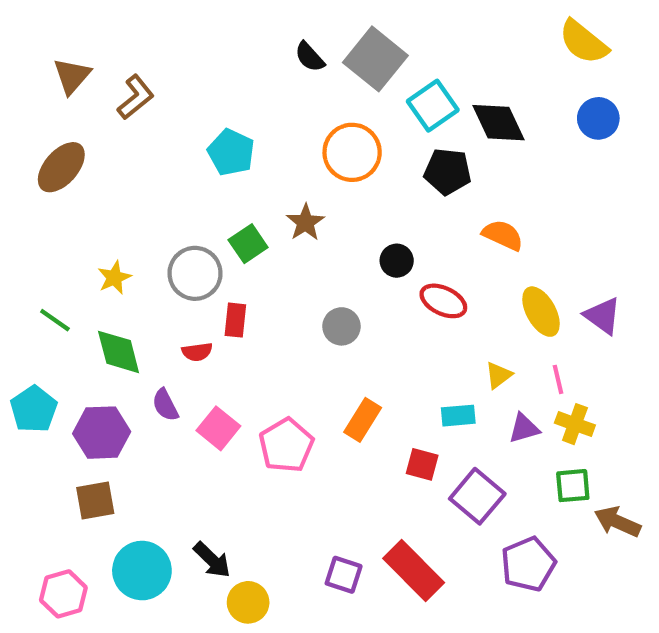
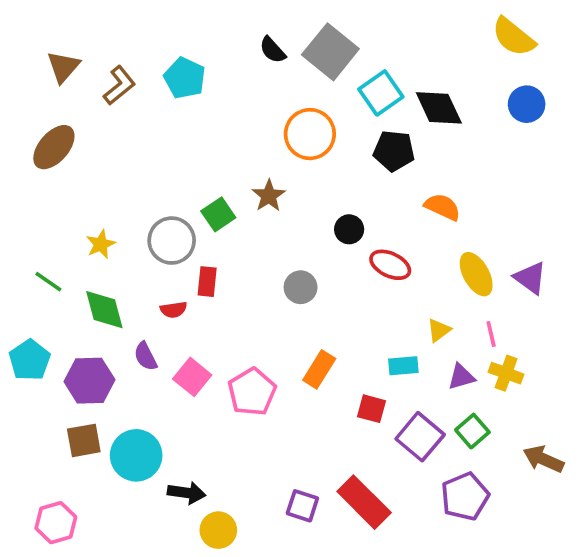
cyan pentagon: (231, 152) -> (185, 78), moved
green square: (573, 486) -> (472, 431), moved, turned -36
black arrow: (212, 560) -> (187, 493), turned -36
cyan circle: (142, 571) -> (136, 455), moved

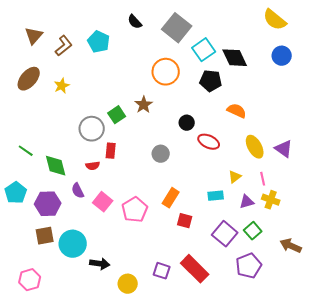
black semicircle: (273, 50) -> (135, 22), moved
yellow star: (101, 244) -> (62, 86), moved
red square: (372, 409) -> (185, 221), moved
yellow circle: (218, 530) -> (128, 284), moved

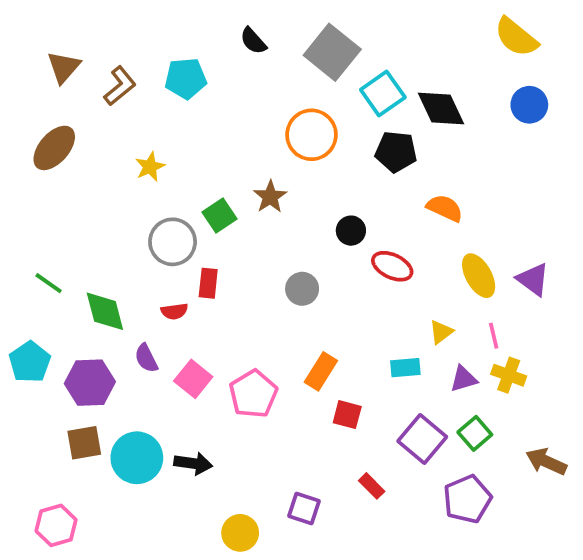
cyan pentagon: (99, 42) -> (186, 78), turned -30
yellow star: (62, 86) -> (150, 167), moved
black arrow: (100, 264) -> (193, 463), moved
red rectangle: (195, 269) -> (372, 486), moved, size x0.5

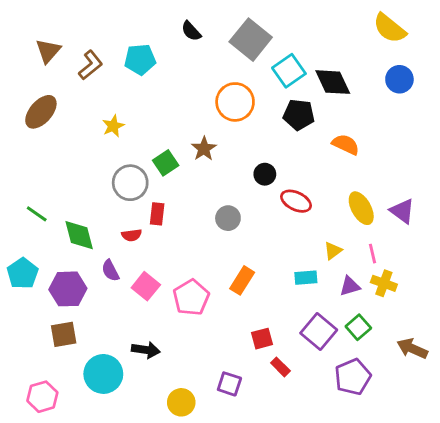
orange semicircle: (445, 208) -> (346, 144), moved
red square: (347, 415) -> (262, 339), moved, turned -30
cyan circle: (137, 458) -> (103, 374), moved

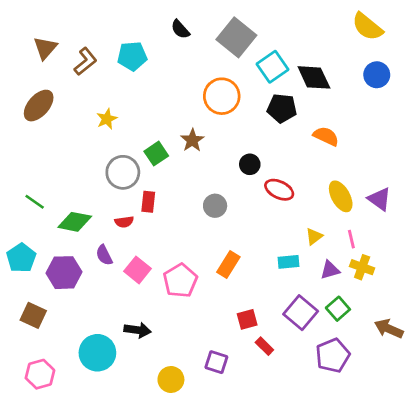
green diamond: (79, 235) -> (75, 222), turned -64
brown square: (64, 334) -> (33, 315), moved, turned 35

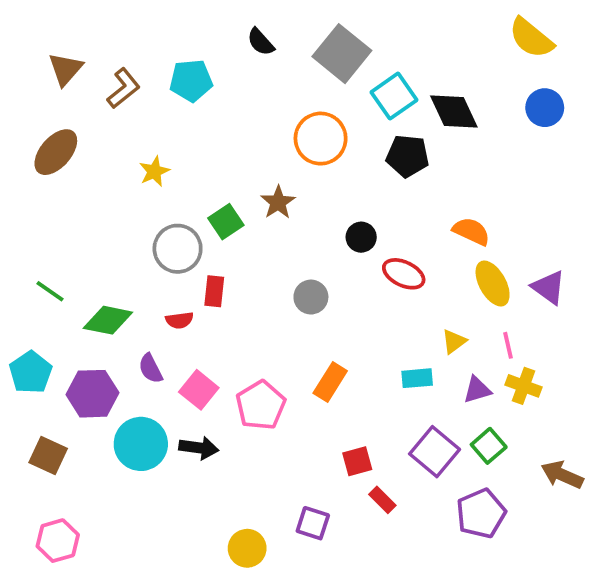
orange semicircle: (326, 136) -> (471, 231), moved
black arrow: (138, 330) -> (199, 448), moved
cyan circle: (97, 353) -> (141, 444), moved

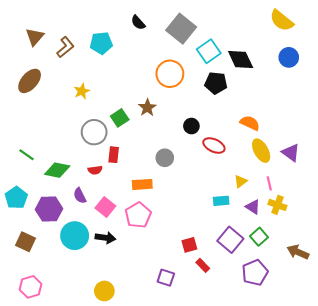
orange rectangle: (330, 382) -> (142, 184), moved, turned 54
purple triangle: (477, 390) -> (253, 207), turned 49
yellow circle: (247, 548) -> (104, 291), moved

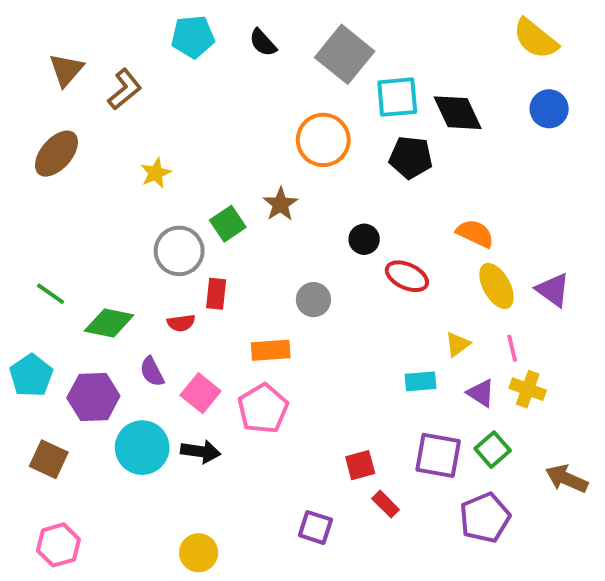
cyan pentagon: (101, 43) -> (193, 37), moved
cyan square: (209, 51) -> (397, 97), turned 30
purple square: (230, 240) -> (438, 455), turned -30

